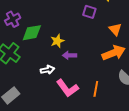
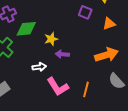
orange triangle: (115, 29) -> (109, 24), moved, turned 48

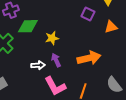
purple arrow: (62, 54) -> (56, 60), moved, turned 56
orange arrow: (106, 55) -> (89, 58), moved

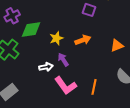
orange triangle: (111, 27) -> (117, 46), moved
orange arrow: (89, 58) -> (83, 40), moved, size x0.7

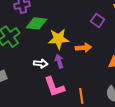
yellow star: (56, 38) -> (58, 39), size x1.5
orange line: (94, 87) -> (81, 96), turned -35

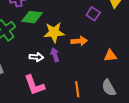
pink L-shape: (54, 87) -> (34, 85), moved

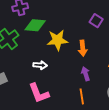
orange arrow: (79, 41) -> (83, 48), turned 91
purple arrow: (55, 55) -> (86, 74), moved

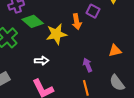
green diamond: (35, 25) -> (33, 21), turned 40
orange arrow: (83, 48) -> (77, 22), moved

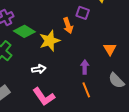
orange triangle: (115, 51) -> (110, 49), turned -40
purple arrow: (87, 65) -> (85, 67), turned 32

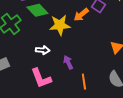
orange arrow: (68, 26) -> (81, 15), turned 56
purple arrow: (85, 67) -> (68, 62), moved, turned -40

